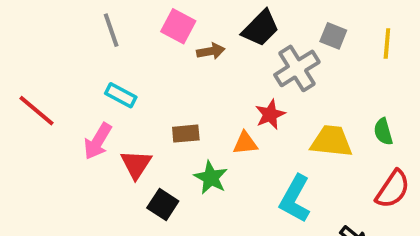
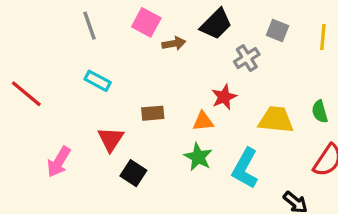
gray cross: (297, 68) -> (247, 58), size x0.7
pink arrow: (98, 141) -> (59, 162), moved
green star: (211, 178) -> (198, 157), moved

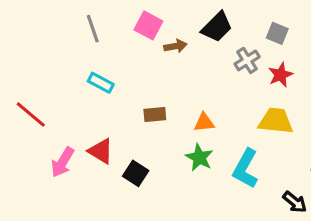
red line: (26, 94) -> (31, 115), moved
red star: (224, 97) -> (280, 75), moved
red triangle: (111, 139) -> (101, 151), moved, turned -32

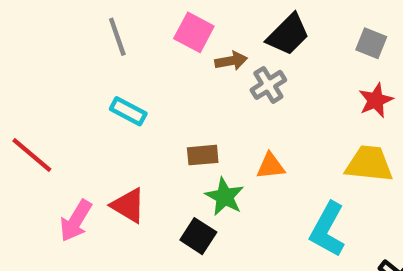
gray cross: (247, 60) -> (268, 85), moved
green star: (199, 157) -> (225, 197), moved
black square: (136, 173) -> (198, 236), moved

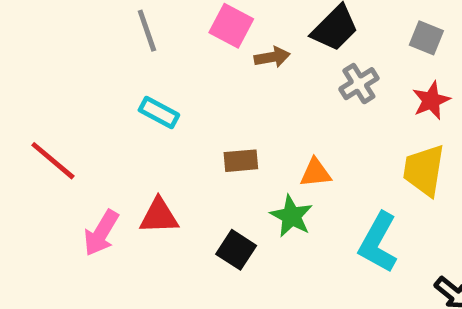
gray cross: (268, 85) -> (359, 84), moved
yellow trapezoid: (369, 164) -> (424, 170), turned -87
green star: (225, 197) -> (291, 216), moved
red triangle: (128, 205) -> (159, 216), turned -33

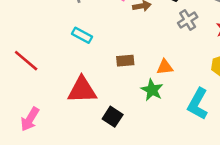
red triangle: (159, 216) -> (82, 90), size x1.4
pink arrow: (101, 233) -> (30, 119), moved
black square: (236, 250) -> (113, 117), moved

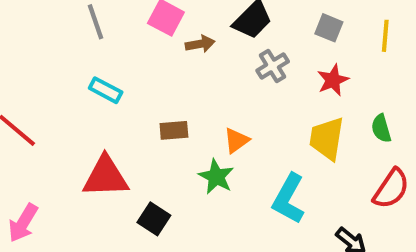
orange triangle: (165, 67) -> (236, 140), turned -30

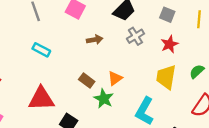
brown arrow: (200, 44) -> (95, 40), moved
green semicircle: (381, 128) -> (197, 71), turned 63
brown rectangle: (174, 130) -> (87, 80), moved, turned 42

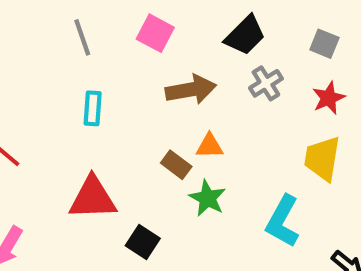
brown arrow: (95, 40) -> (191, 90), size x1.6
cyan rectangle: (41, 50) -> (93, 108), turned 66
orange triangle: (115, 78) -> (210, 146), moved, turned 35

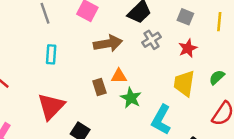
brown rectangle: (176, 165) -> (99, 87), turned 35
red triangle: (93, 198) -> (51, 106), turned -44
green star: (207, 198) -> (131, 98), moved

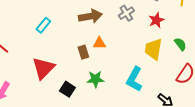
cyan rectangle: (51, 54) -> (43, 25), turned 35
green semicircle: (217, 77) -> (180, 44), turned 96
green star: (131, 98) -> (95, 79), moved, turned -30

